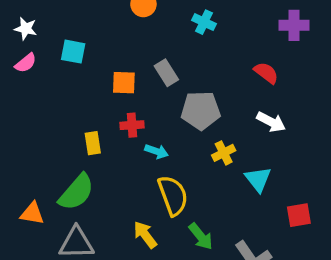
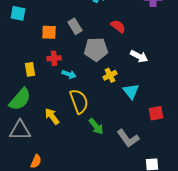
red semicircle: (266, 73) -> (118, 26), moved
yellow arrow: (145, 235) -> (52, 116), moved

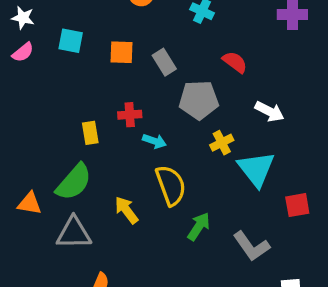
orange square: (49, 32) -> (121, 52), moved
cyan triangle: (131, 91) -> (256, 169), size x1.4
green arrow: (96, 126) -> (199, 226), turned -108

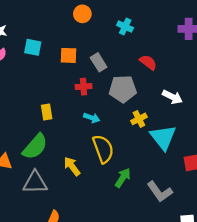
red cross: (130, 115) -> (84, 87), moved

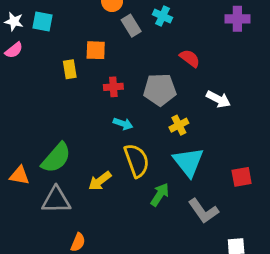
cyan square: (33, 47) -> (43, 22), moved
gray rectangle: (99, 62) -> (131, 26), moved
yellow rectangle: (47, 112) -> (70, 69), moved
cyan triangle: (163, 137) -> (188, 162), moved
yellow arrow: (72, 166) -> (100, 181), turned -90

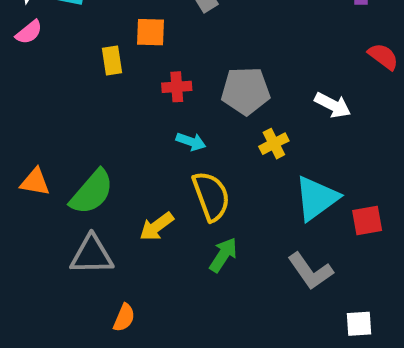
red semicircle: (190, 58) -> (383, 56), moved
cyan triangle: (188, 162) -> (316, 198), moved, turned 32
orange triangle: (19, 176) -> (35, 182), moved
green arrow: (160, 195) -> (223, 255), moved

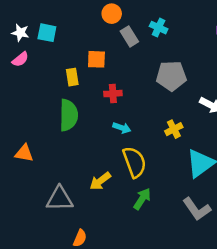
gray pentagon: (246, 91) -> (171, 76), moved
green semicircle: (92, 192) -> (69, 115), moved, turned -40

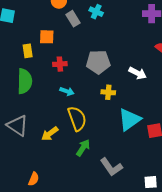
gray pentagon: (171, 76) -> (98, 62), moved
yellow cross: (174, 129) -> (108, 92), turned 32
gray triangle: (60, 199) -> (18, 126), moved, turned 35
gray L-shape: (197, 209) -> (111, 167), moved

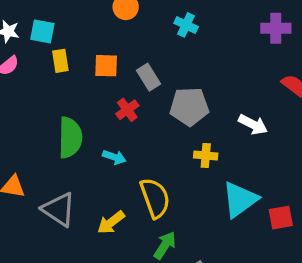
gray rectangle: (73, 19) -> (149, 77), moved
yellow rectangle: (28, 51) -> (60, 61), moved
red cross: (60, 64) -> (127, 110), turned -32
cyan arrow: (67, 91) -> (114, 157), moved

